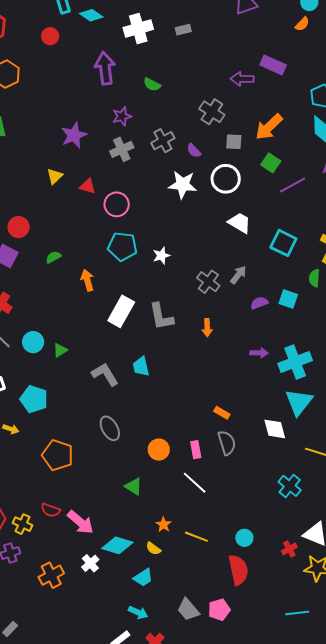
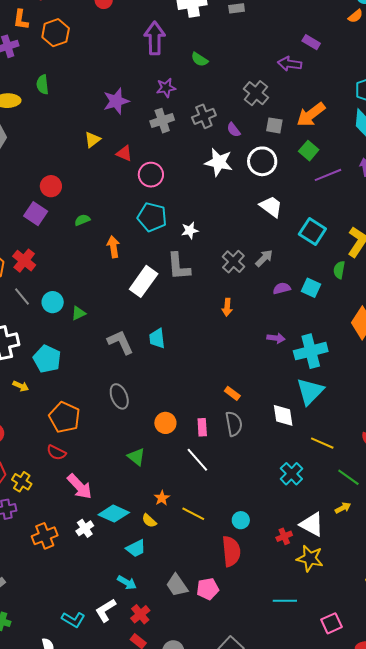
purple rectangle: (273, 65) -> (311, 42), moved, size x0.7
gray L-shape: (161, 317) -> (179, 266), moved
red semicircle: (51, 510) -> (56, 453), moved

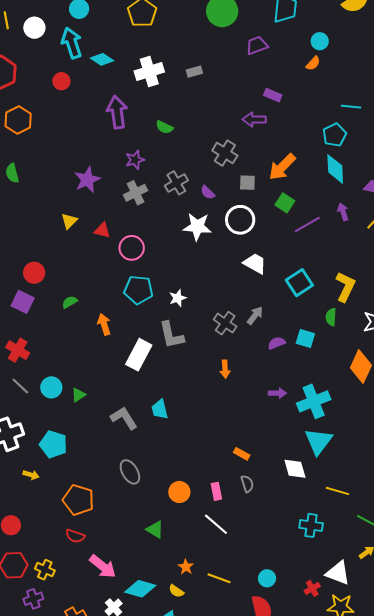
cyan square: (312, 232) -> (299, 283), turned 32
gray semicircle: (234, 424) -> (247, 484), size x0.7
cyan cross: (291, 474) -> (311, 525), turned -30

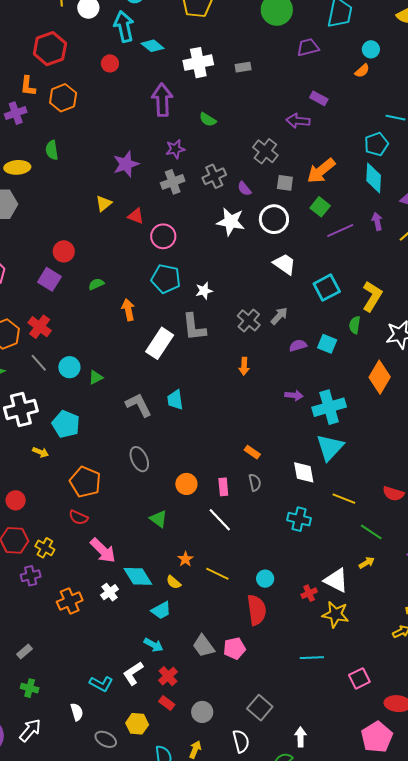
cyan cross: (311, 525) -> (299, 519), moved
cyan diamond: (140, 589) -> (138, 576), turned 36

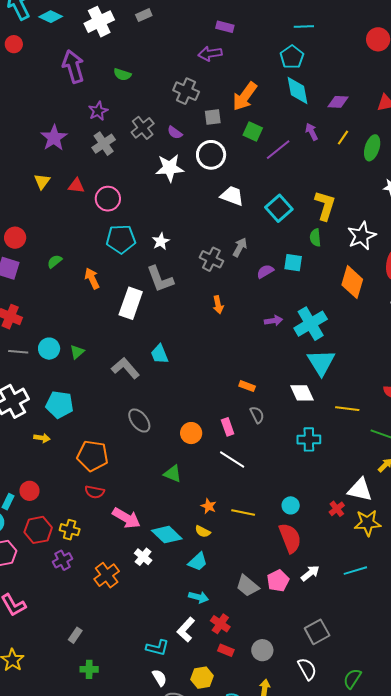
gray line: (39, 363) -> (18, 352), turned -30
gray square: (260, 708) -> (317, 632), turned 35
white semicircle: (77, 712) -> (159, 678), moved
white arrow: (301, 737) -> (310, 573), moved, turned 66

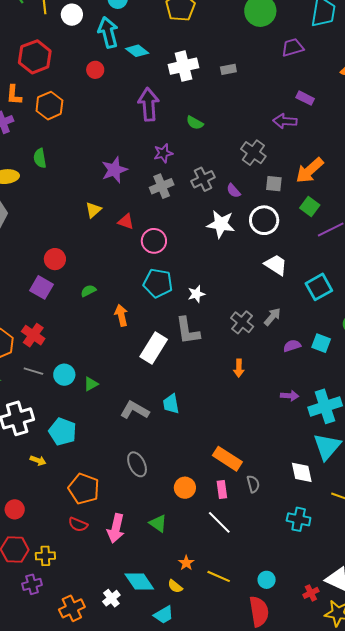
gray L-shape: (125, 368) -> (135, 410), turned -32
orange rectangle: (247, 386) -> (227, 459), moved, size x1.8
pink arrow: (126, 518) -> (116, 528), moved, turned 60
yellow cross: (70, 530) -> (45, 556), turned -30

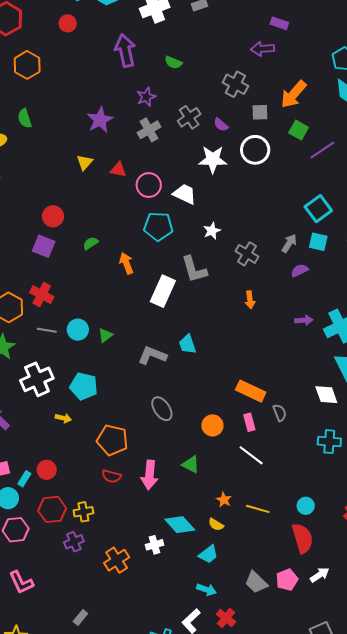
white trapezoid: (276, 265) -> (185, 194), moved
white star: (196, 294) -> (212, 231), moved
gray arrow: (272, 317) -> (289, 243), moved
cyan square: (321, 343) -> (318, 242), moved
white cross: (111, 598) -> (154, 545), turned 30

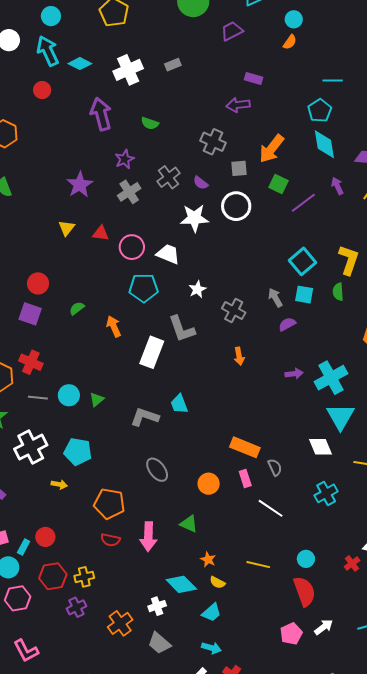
gray arrow: (289, 243) -> (275, 298), turned -60
cyan cross: (329, 442) -> (326, 493), turned -30
white line: (251, 455) -> (271, 508), moved
orange star: (224, 500) -> (208, 559), moved
gray trapezoid: (256, 582) -> (159, 643), moved

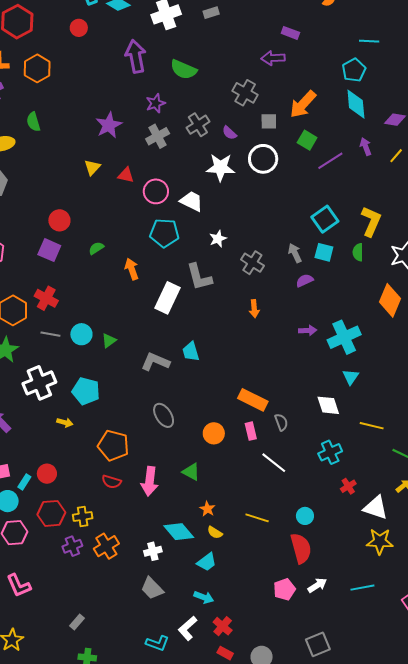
green semicircle: (150, 123) -> (184, 70), size x1.5
cyan triangle: (340, 417) -> (351, 377), size x0.6
red cross: (352, 563) -> (348, 486), moved
orange cross: (120, 623) -> (106, 546), moved

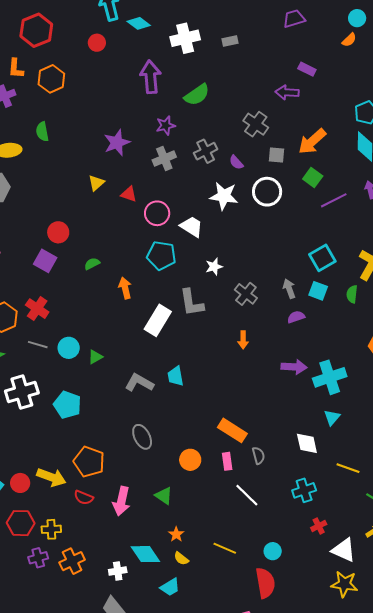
green semicircle: (184, 70) -> (197, 95), turned -64
purple arrow: (308, 330) -> (294, 367), size x1.4
yellow arrow: (65, 422) -> (51, 477), moved, size x1.8

